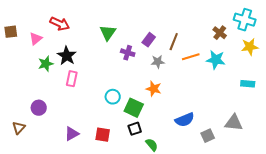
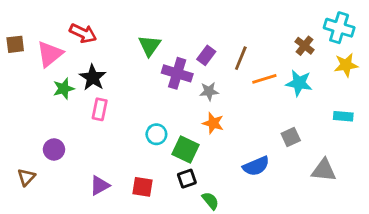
pink triangle: (36, 39) -> (50, 54), size x1.5
purple cross: (128, 53) -> (177, 73), size x1.5
gray star: (158, 62) -> (209, 91), moved
gray square: (208, 136) -> (291, 137), moved

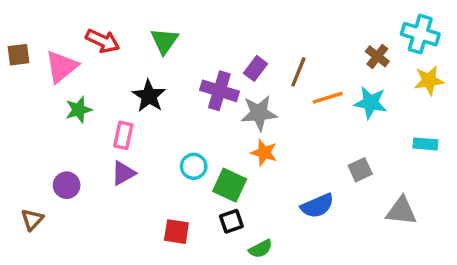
green triangle: (149, 46) -> (164, 41), moved
black star: (93, 78) -> (149, 96), moved
gray star: (209, 91) -> (259, 113), size x1.5
purple triangle: (100, 185) -> (123, 173), moved
green semicircle: (210, 201) -> (261, 249), turned 102

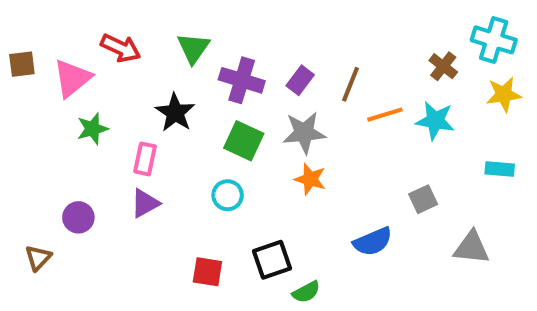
purple cross: (219, 91) -> (242, 80), moved
green square: (230, 185) -> (244, 141), moved
black square: (231, 221) -> (272, 260), size x1.4

